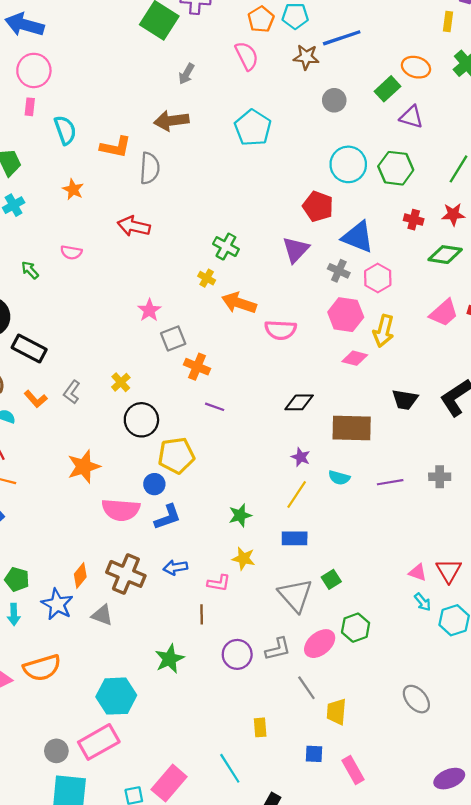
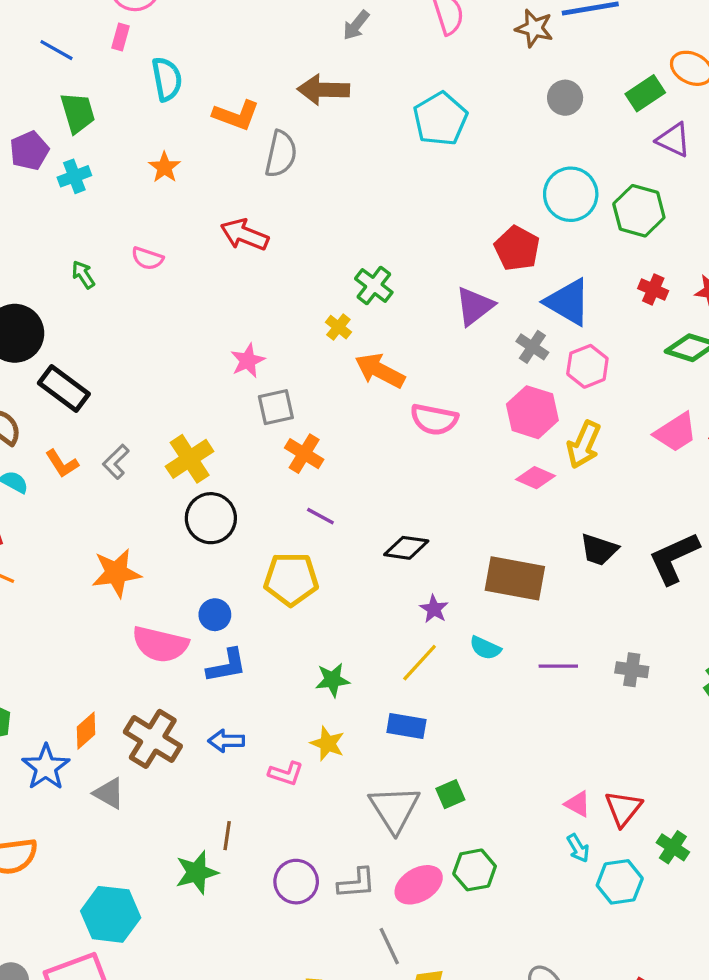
yellow cross: (121, 382) -> (190, 459), size x1.6
black diamond: (299, 402) -> (406, 548), moved
yellow pentagon: (176, 455) -> (291, 579), moved
brown line: (202, 614) -> (227, 836), moved

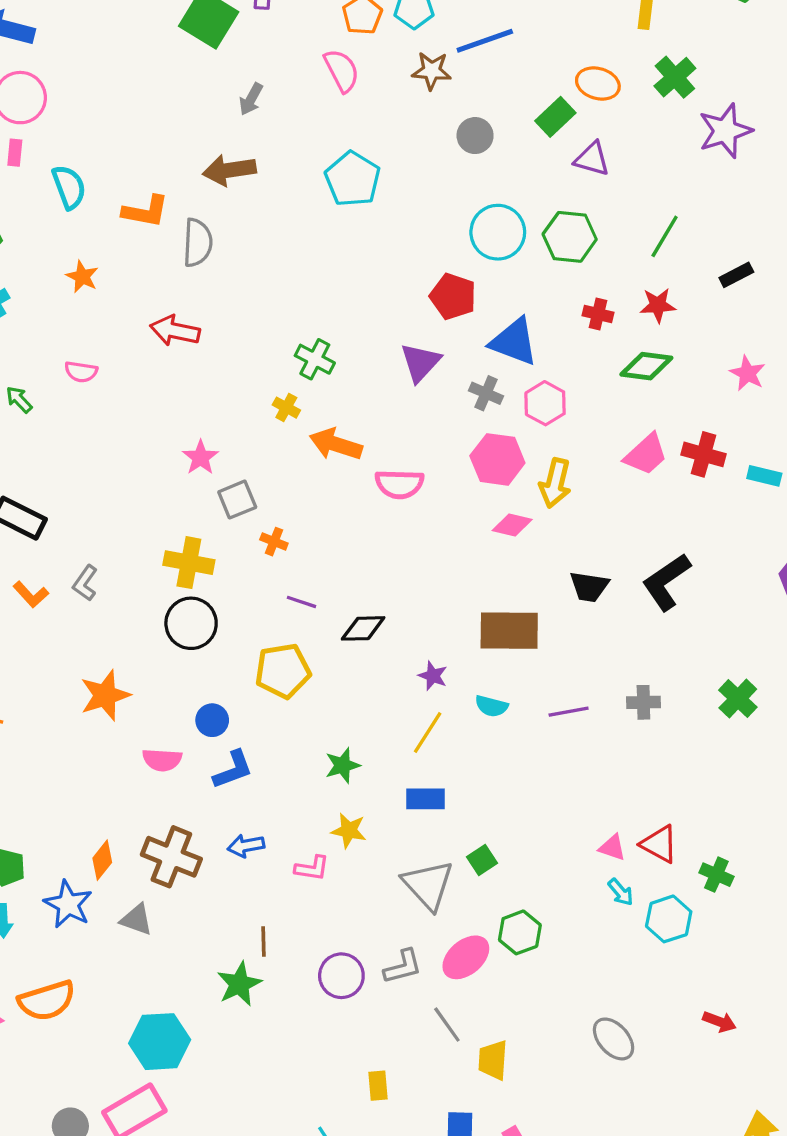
orange cross: (304, 454) -> (274, 542), size x0.7
yellow cross: (190, 459) -> (189, 563), moved, turned -36
black diamond: (406, 548) -> (363, 628), moved
pink semicircle: (160, 644) -> (162, 760), size x0.7
red triangle: (623, 808) -> (659, 844), turned -30

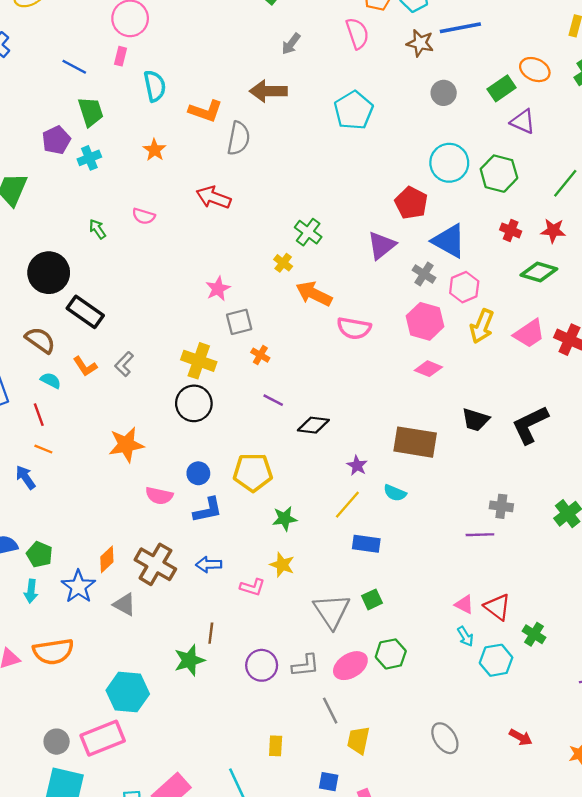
yellow arrow: (555, 483) -> (482, 326), moved
yellow pentagon: (283, 671) -> (253, 472), moved
purple line: (569, 712) -> (480, 535), moved
blue rectangle: (426, 799) -> (366, 544), moved

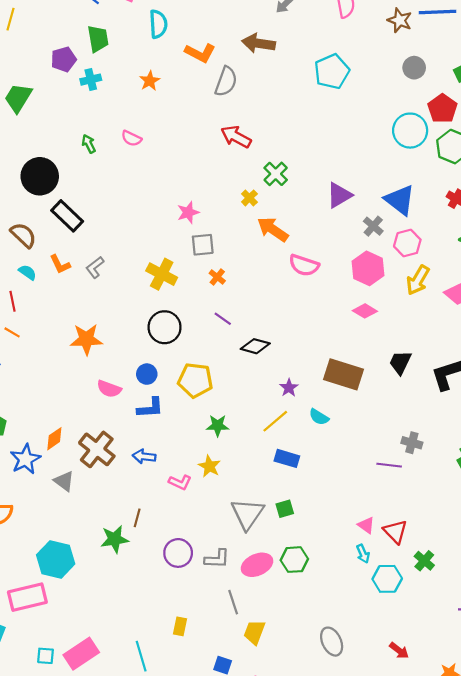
red arrow: (214, 197) -> (236, 137), moved
red pentagon: (411, 203) -> (442, 108), moved
black circle: (194, 403) -> (165, 327), moved
black trapezoid: (476, 420) -> (400, 362), turned 90

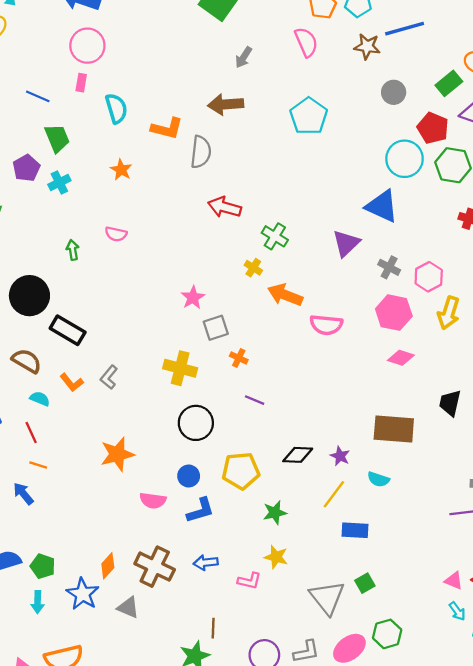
green arrow: (89, 144) -> (73, 250), turned 30
blue triangle: (400, 200) -> (382, 206), moved
black diamond: (255, 346) -> (298, 455), moved

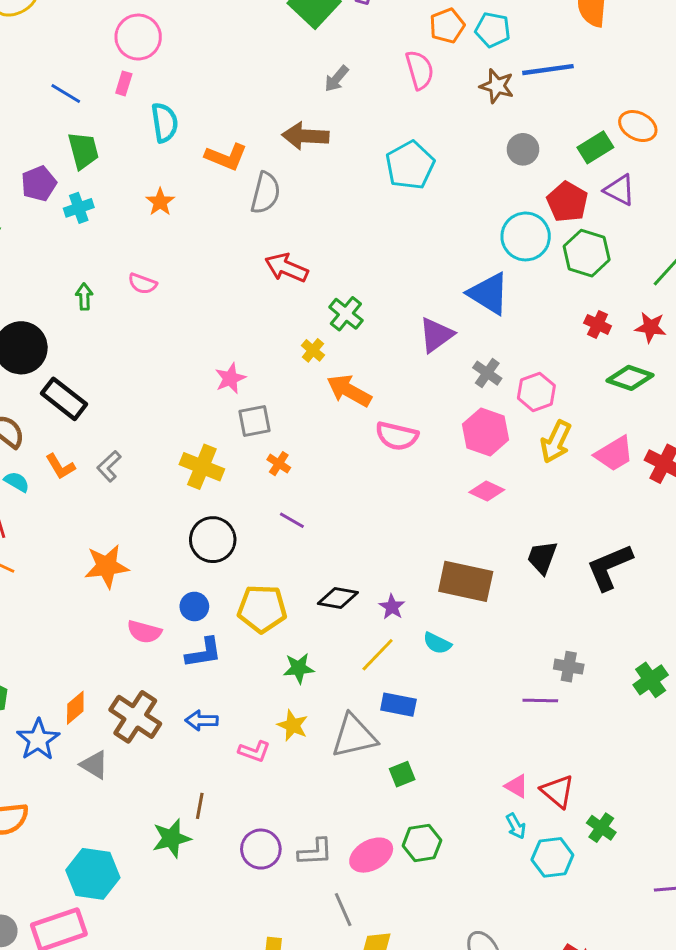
gray triangle: (327, 598) -> (354, 736), moved, turned 48

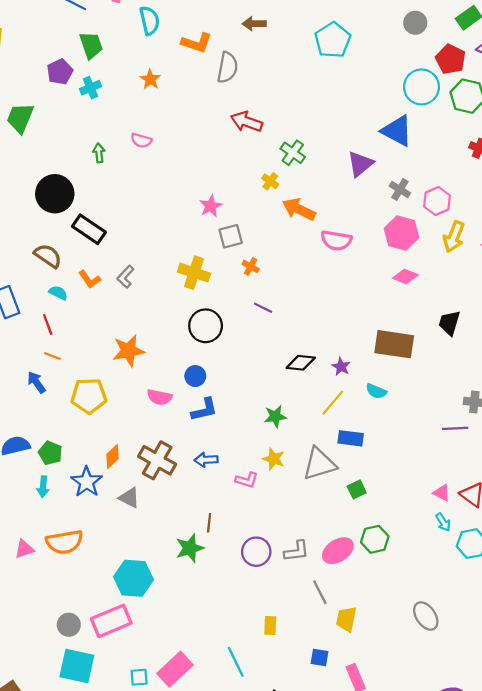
brown arrow: (305, 136) -> (254, 24), size x0.7
yellow pentagon: (262, 609) -> (89, 396), moved

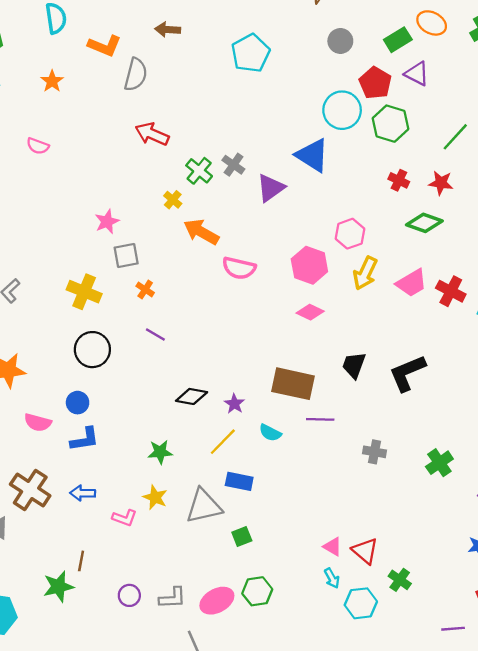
gray cross: (400, 190) -> (233, 165), moved
purple line: (455, 428) -> (320, 419), moved
purple circle: (256, 552) -> (129, 595), size x0.7

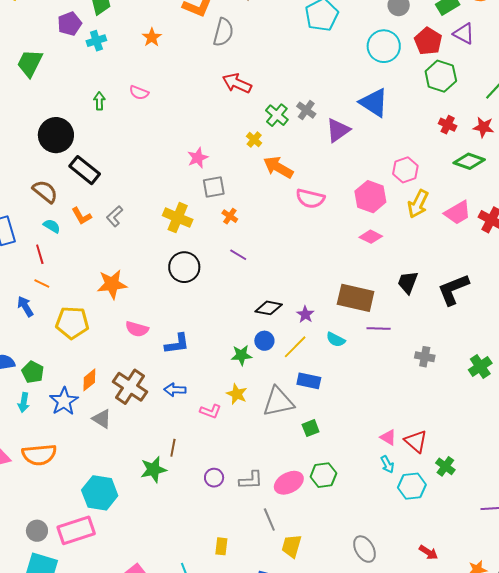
cyan circle: (342, 110) -> (384, 46), moved
blue circle: (78, 403) -> (264, 341), moved

